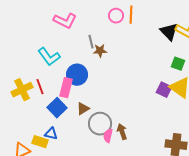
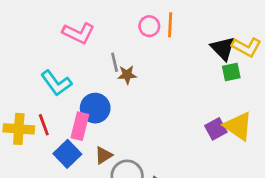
green square: (178, 64) -> (231, 72), moved, turned -32
yellow cross: (22, 90) -> (19, 129), turned 30
purple square: (164, 90) -> (216, 129), turned 35

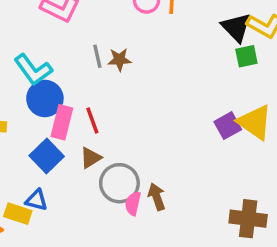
gray line: (115, 62) -> (97, 56), moved
blue circle: (95, 108) -> (45, 99), moved
red line: (44, 125) -> (92, 121), moved

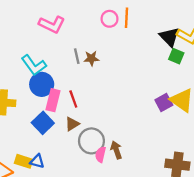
green square: (246, 56) -> (176, 56), turned 35
blue triangle: (36, 200) -> (37, 161), moved

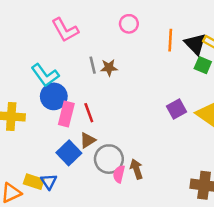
orange line: (126, 18) -> (170, 40), moved
pink L-shape: (52, 24) -> (65, 30), turned 35
purple square: (164, 102) -> (176, 109), moved
blue square: (43, 123) -> (69, 153), moved
blue triangle: (37, 161) -> (49, 182), turned 42

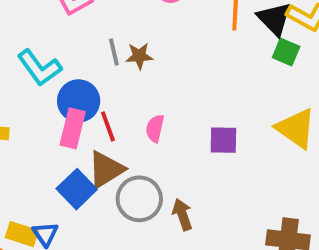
blue circle: (54, 96) -> (79, 101), moved
purple square: (176, 109) -> (223, 140), moved, turned 30
brown triangle: (88, 140) -> (106, 169), size x1.5
pink semicircle: (119, 174) -> (155, 128), moved

